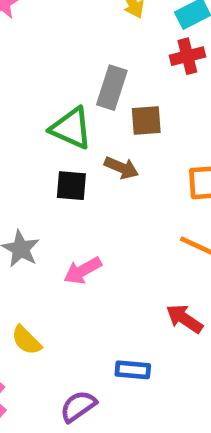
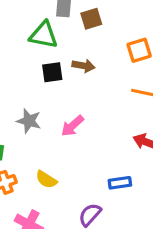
brown arrow: (121, 168) -> (83, 66), moved

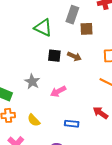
green triangle: (44, 35) -> (43, 28), moved
blue rectangle: (120, 183) -> (72, 124), moved

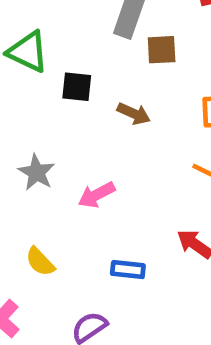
green triangle: (43, 28) -> (28, 52), moved
black square: (54, 56) -> (77, 87), moved

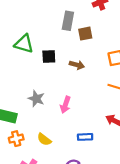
pink arrow: (96, 195) -> (65, 105), turned -35

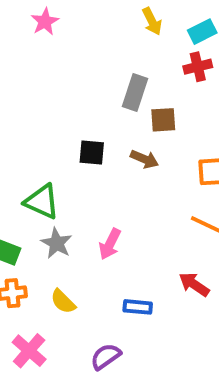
green triangle: (24, 44) -> (42, 202), moved
brown arrow: (77, 65) -> (144, 159), moved
gray star: (36, 99) -> (57, 243), moved

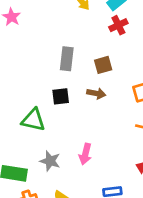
gray rectangle: (135, 92) -> (67, 59), moved
green triangle: (42, 202) -> (33, 120), moved

